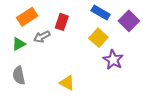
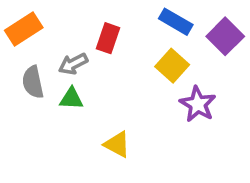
orange rectangle: (27, 17) -> (24, 29), moved
green triangle: (19, 44) -> (71, 99), moved, turned 32
gray semicircle: (19, 75) -> (33, 82), moved

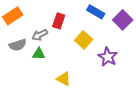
yellow square: (172, 66) -> (84, 40), moved
gray semicircle: (33, 82) -> (18, 45), turned -96

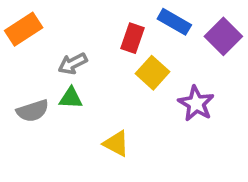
red rectangle: (59, 21) -> (133, 38), moved
gray semicircle: (18, 45) -> (33, 111), moved

